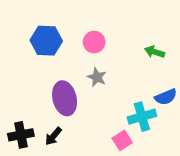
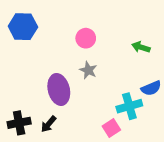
blue hexagon: (46, 41) -> (23, 27), moved

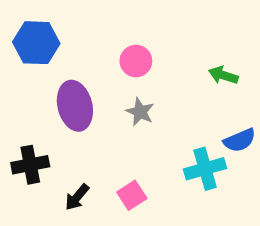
purple ellipse: (59, 89) -> (75, 106), moved
black cross: (19, 123) -> (30, 165), moved
pink square: (111, 128) -> (132, 195), moved

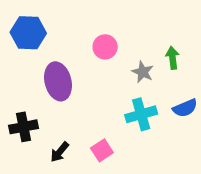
green arrow: (223, 75) -> (172, 58), turned 65
gray star: (140, 112) -> (143, 72), moved
cyan cross: (205, 169) -> (141, 114), moved

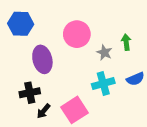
pink circle: (105, 47) -> (77, 34), size x1.5
black cross: (24, 127) -> (30, 93), moved
pink square: (102, 150) -> (75, 110), size x1.6

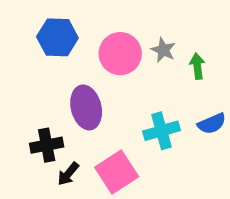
blue hexagon: (21, 24) -> (57, 37), moved
gray star: (104, 53) -> (163, 50), moved
purple ellipse: (42, 59) -> (86, 107), moved

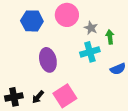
pink circle: (120, 54) -> (67, 15), moved
cyan cross: (161, 131) -> (90, 52), moved
black cross: (47, 145) -> (14, 97), moved

